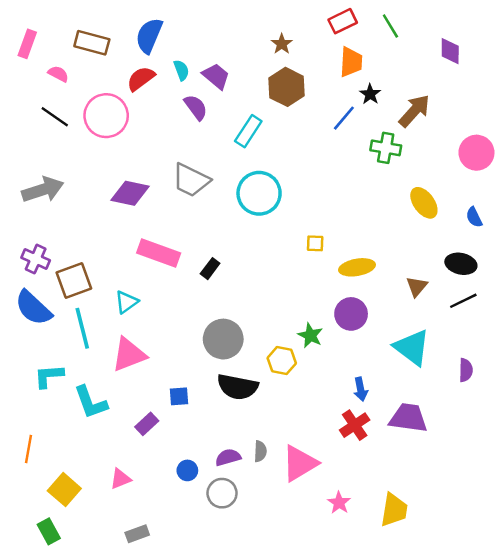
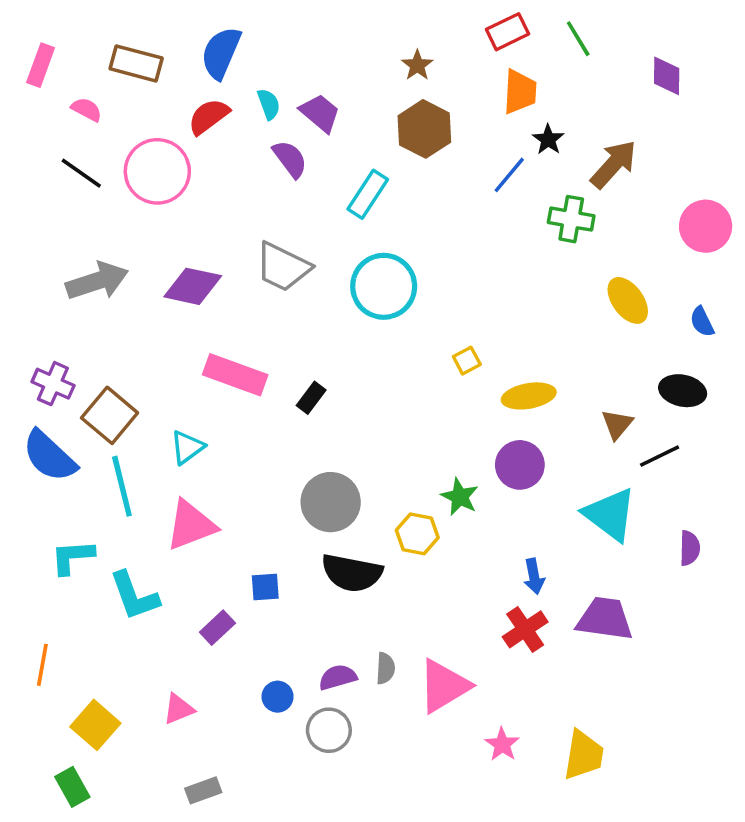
gray arrow: (43, 190) -> (97, 281), moved
yellow square: (315, 243) -> (467, 361), turned -30
brown square: (74, 280) -> (110, 415), turned -30
black line: (463, 301) -> (660, 456), moved

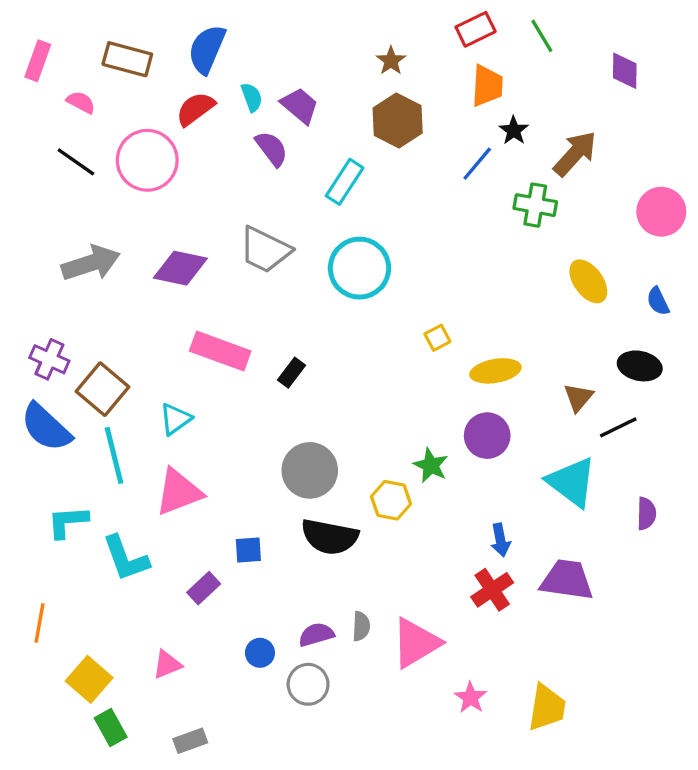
green rectangle: (72, 787) -> (111, 727), moved

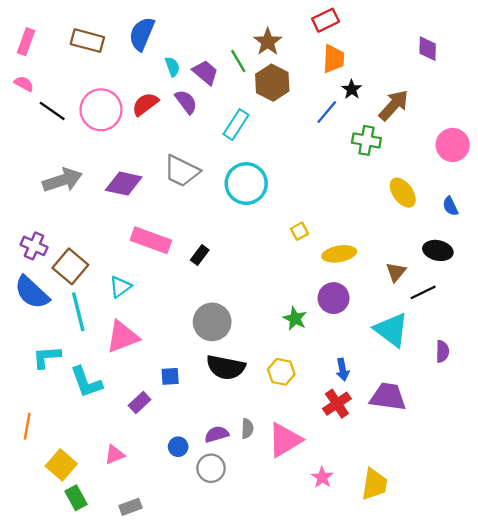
green line: (542, 36) -> (238, 61), moved
brown star: (391, 61) -> (268, 42), size x1.4
pink semicircle: (81, 102) -> (24, 84), moved
red semicircle: (195, 109) -> (145, 104), moved
yellow hexagon: (391, 500) -> (281, 372), moved

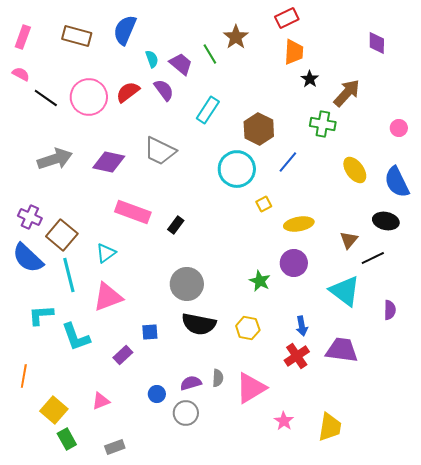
brown hexagon: (272, 83) -> (259, 129), moved
blue line: (327, 112) -> (288, 162), moved
pink circle: (453, 145) -> (399, 128), size x0.6
cyan circle: (246, 184) -> (237, 169), moved
blue semicircle: (450, 206) -> (397, 182), size x1.8

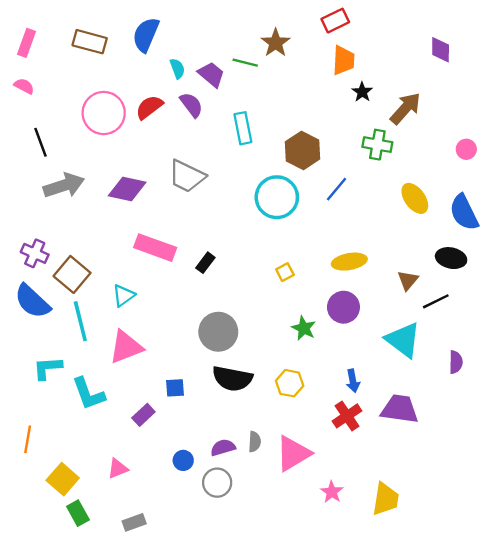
green line: (210, 54) -> (245, 63), turned -45
black line: (46, 98) -> (41, 142), moved, turned 35
cyan rectangle: (208, 110) -> (243, 128), turned -44
yellow square: (264, 204) -> (285, 272), moved

